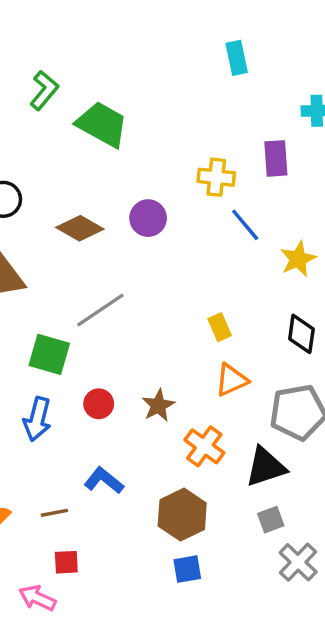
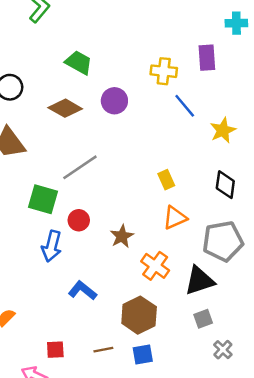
green trapezoid: (102, 124) -> (79, 63), moved, size x0.7
red circle: (99, 404) -> (79, 220), moved
blue arrow: (37, 419) -> (52, 246), moved
brown line: (54, 513) -> (103, 350), moved
gray cross: (298, 562) -> (223, 350), size x0.7

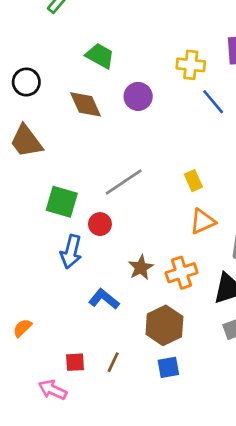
brown diamond: (65, 108) -> (85, 104), turned 36
gray line: (80, 167) -> (124, 182), moved
brown star: (122, 236) -> (141, 267), moved
orange cross: (155, 266) -> (182, 273), turned 36
brown line: (103, 350) -> (113, 362), moved, turned -54

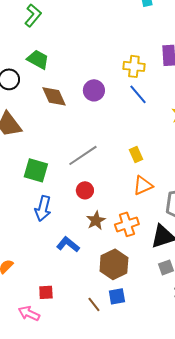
green trapezoid: (100, 56) -> (38, 59), moved
blue line: (213, 102) -> (138, 94), moved
red circle: (100, 224) -> (85, 190), moved
brown line: (113, 362) -> (94, 304), moved, turned -63

